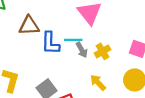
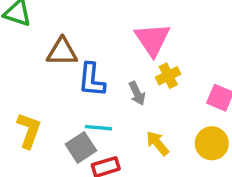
cyan line: (73, 40) -> (99, 128), moved
yellow cross: (102, 51) -> (168, 76), moved

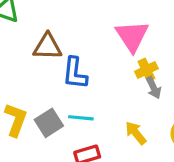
gray arrow: (137, 93) -> (154, 88), moved
gray square: (81, 147) -> (49, 123), moved

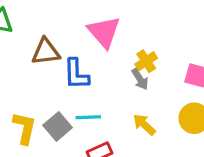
pink triangle: (132, 36) -> (104, 32), moved
gray arrow: (154, 88) -> (140, 79), moved

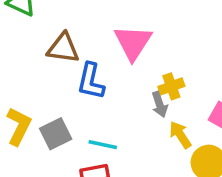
cyan line: (88, 117) -> (103, 145), moved
yellow arrow: (144, 125) -> (180, 135), moved

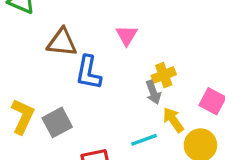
pink triangle: (133, 42) -> (127, 35), size x0.6
cyan line: (103, 145) -> (144, 140), moved, turned -30

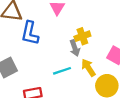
cyan line: (144, 140) -> (62, 71), moved

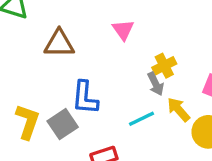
blue L-shape: (30, 33) -> (85, 98), moved

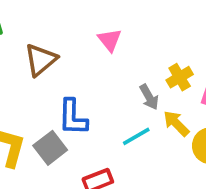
brown triangle: (59, 44) -> (41, 60), turned -36
yellow cross: (164, 66) -> (180, 77), moved

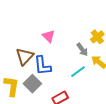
pink triangle: (110, 40) -> (49, 36), moved
brown triangle: (41, 60) -> (25, 56), moved

